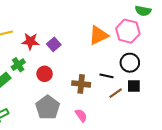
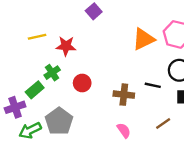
purple square: (54, 44) -> (94, 11), moved
brown line: (116, 93) -> (163, 123), moved
gray pentagon: (48, 107) -> (59, 121), moved

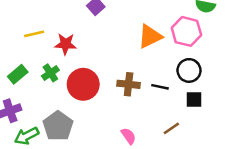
red circle: (82, 83) -> (83, 84), size x1.6
green rectangle: (35, 90) -> (18, 74), moved
brown cross: (124, 95) -> (129, 84), moved

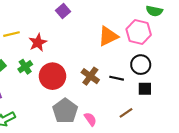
red star: (66, 44) -> (38, 43), turned -30
brown cross: (129, 84) -> (90, 76), turned 30
gray pentagon: (58, 126) -> (65, 111), moved

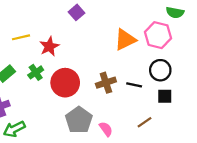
brown cross: (90, 76) -> (106, 83), turned 36

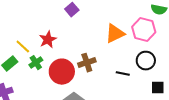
yellow line: (21, 37) -> (23, 47), moved, turned 56
brown cross: (106, 83) -> (87, 63), moved
black square: (165, 96) -> (158, 88), moved

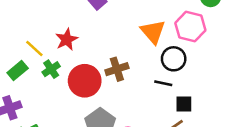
orange triangle: (115, 34) -> (153, 32), turned -45
black circle: (146, 61) -> (174, 59), moved
black square: (158, 88) -> (184, 104), moved

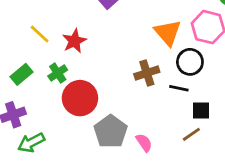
yellow line: (34, 49) -> (40, 34), moved
brown cross: (117, 69) -> (147, 73), moved
red circle: (85, 81) -> (80, 98), moved

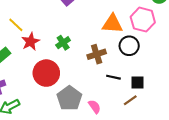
orange triangle: (168, 33) -> (112, 24), turned -45
red star: (74, 41) -> (31, 42), moved
green cross: (58, 73) -> (63, 43), moved
black line: (179, 88) -> (113, 77), moved

